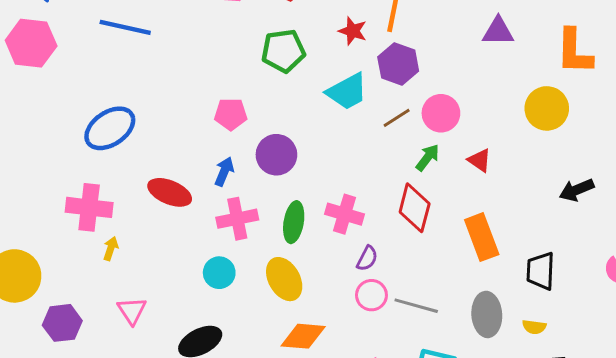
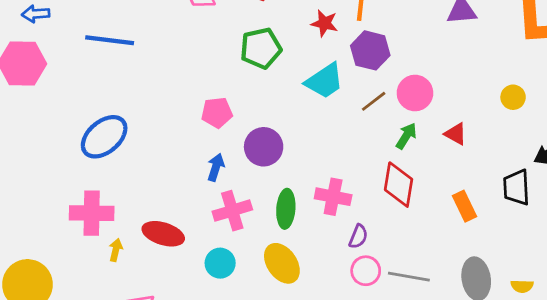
yellow circle: (547, 108) -> (513, 97), moved, size x0.6
red ellipse: (170, 192) -> (163, 234), moved
orange rectangle: (482, 237) -> (464, 206), size x0.7
black trapezoid: (541, 271) -> (516, 187), moved

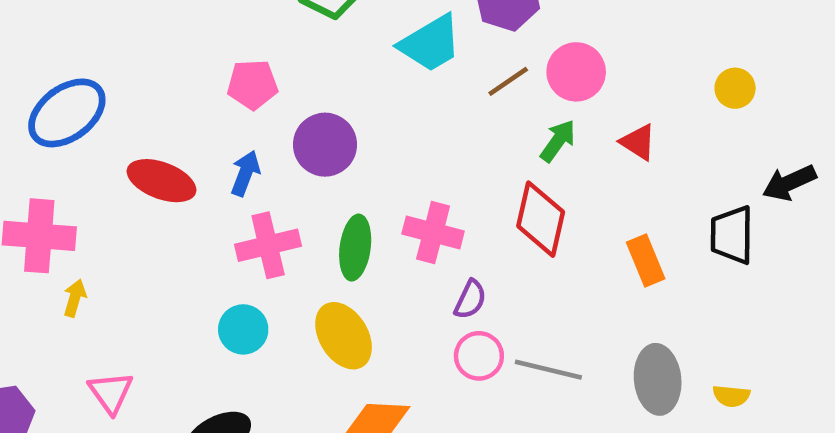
red ellipse: (163, 234) -> (162, 181), moved

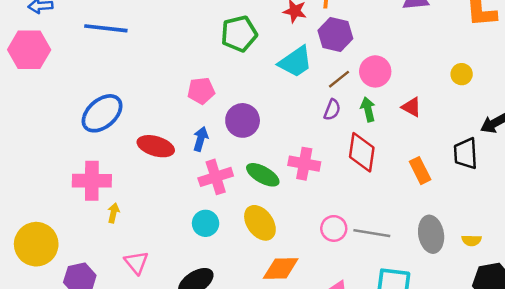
green arrow: (558, 141) -> (368, 109), turned -45
green ellipse: (355, 248) -> (263, 175), turned -64
purple semicircle: (470, 300) -> (332, 110), moved

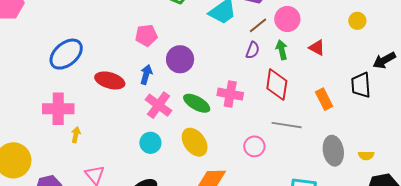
pink cross: (216, 177) -> (159, 105), turned -36
gray line: (372, 233) -> (287, 125), moved

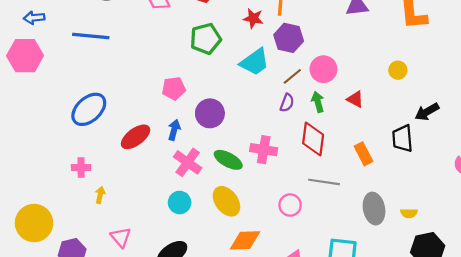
red ellipse: (110, 80) -> (136, 137), turned -52
pink cross: (58, 109) -> (81, 168), size x0.6

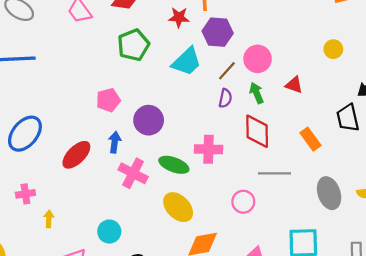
cyan circle: (180, 203) -> (109, 232), moved

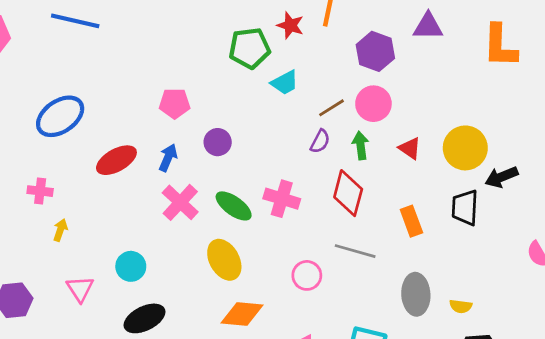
purple hexagon: (218, 32) -> (375, 51), moved
green pentagon: (133, 45) -> (249, 48), moved
yellow circle: (333, 49) -> (465, 148), moved, size x1.8
cyan trapezoid: (187, 62) -> (285, 83), size x0.7
purple circle: (149, 120) -> (218, 142), size x0.7

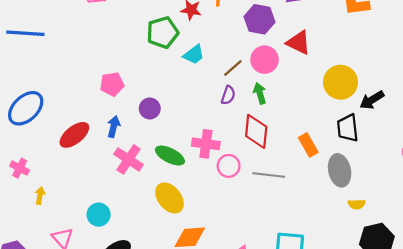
red triangle: (410, 148) -> (298, 43), moved, size x1.4
pink cross: (40, 191) -> (20, 168), turned 30
pink circle: (307, 275) -> (229, 166), moved
gray ellipse: (416, 294) -> (340, 170), moved

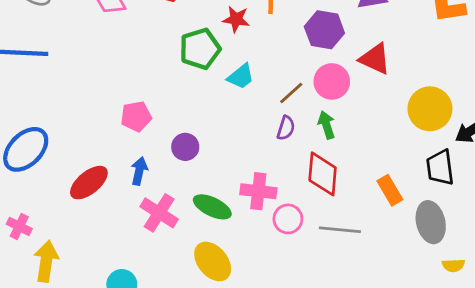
yellow arrow: (40, 195) -> (46, 261), size x1.8

